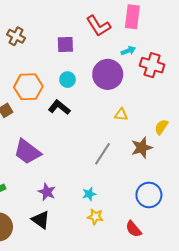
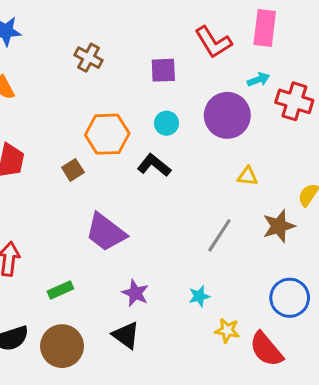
yellow star: (95, 217) -> (227, 331), moved
red semicircle: (133, 229) -> (266, 349), size x1.4

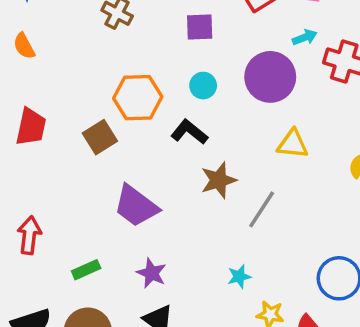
brown square: (73, 170) -> (100, 137), size x1.4
yellow triangle: (248, 176) -> (293, 144), size x1.4
brown star: (279, 226) -> (219, 180), moved
purple star: (135, 293) -> (151, 273), moved

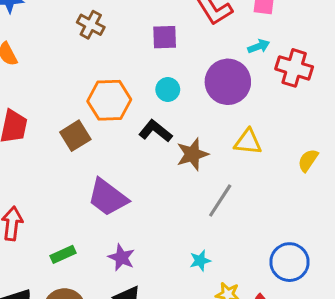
brown star: (219, 180) -> (192, 154), moved

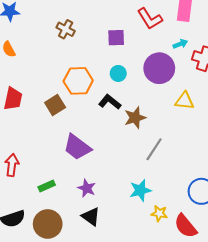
yellow triangle: (248, 142) -> (185, 101), moved
cyan star: (200, 261) -> (140, 190), size x1.5

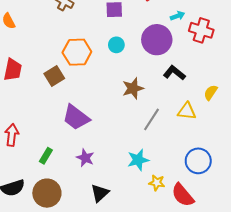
yellow triangle: (185, 101) -> (187, 111), moved
black L-shape: (110, 102) -> (174, 73), moved
green rectangle: (47, 186) -> (46, 156), turned -35
black triangle: (91, 217) -> (100, 193), moved, turned 42

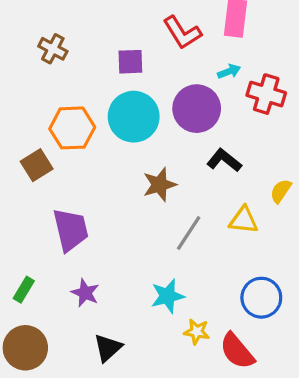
cyan circle: (116, 45) -> (134, 117), size x2.0
purple trapezoid: (76, 117) -> (71, 230), turned -140

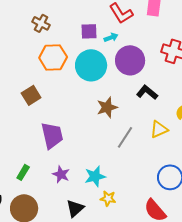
cyan arrow: (229, 71) -> (111, 37), moved
orange hexagon: (72, 128) -> (53, 57), moved
yellow triangle: (244, 220) -> (159, 129), turned -30
cyan star: (168, 296) -> (95, 176), moved
yellow star: (197, 332) -> (108, 198), moved

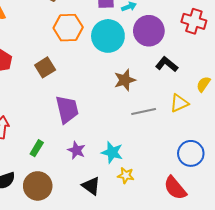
gray line: (125, 137) -> (144, 111), turned 45
cyan star: (95, 176) -> (112, 152), turned 30
black triangle: (75, 208) -> (91, 186), turned -42

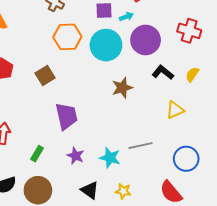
yellow semicircle: (203, 84) -> (192, 74), moved
gray line: (144, 111) -> (140, 146), moved
yellow star: (126, 175) -> (123, 191), moved

